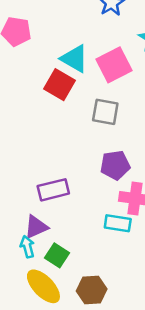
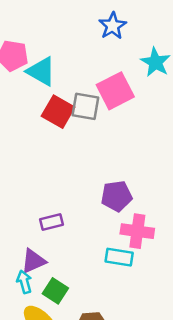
cyan triangle: (74, 59) -> (41, 71), moved
gray square: (105, 112) -> (85, 106), moved
purple rectangle: (53, 190) -> (52, 222), size x0.7

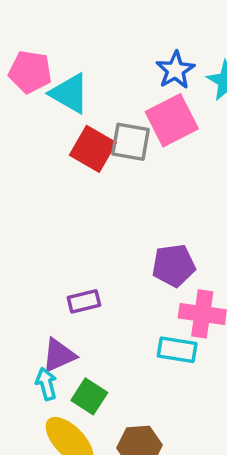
blue star: (113, 26) -> (175, 70), moved

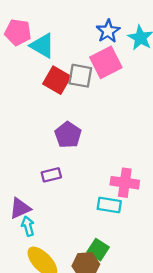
purple pentagon: (174, 266) -> (68, 135), moved, turned -30
purple triangle: (59, 355) -> (20, 208), moved
green square: (89, 396) -> (98, 250), moved

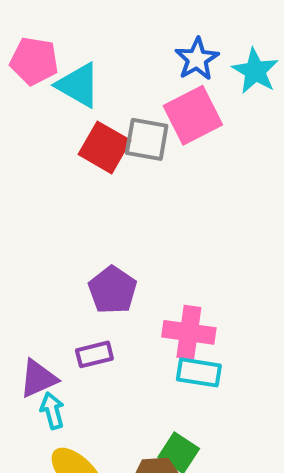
purple pentagon: (68, 135) -> (113, 290), moved
purple rectangle: (51, 175) -> (94, 354), moved
pink cross: (125, 183) -> (189, 332), moved

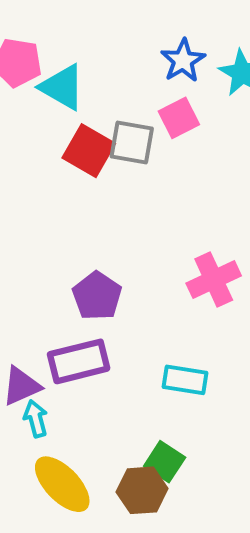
pink square: (193, 115) -> (179, 118), size x0.7
pink cross: (189, 332) -> (214, 280), moved, turned -33
purple rectangle: (94, 354) -> (79, 361), size x1.6

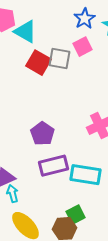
purple rectangle: (79, 361) -> (53, 166), moved
cyan rectangle: (185, 380) -> (85, 175), size x1.4
green square: (165, 462) -> (75, 215), turned 30

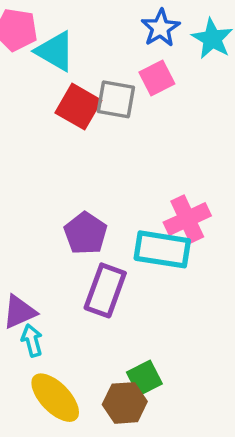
purple rectangle: (53, 166) -> (105, 290), turned -56
cyan rectangle: (85, 175) -> (162, 249), moved

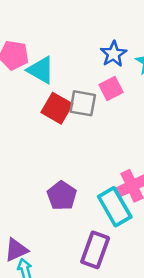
cyan rectangle: (162, 249) -> (115, 207), turned 51
purple rectangle: (105, 290) -> (95, 250), moved

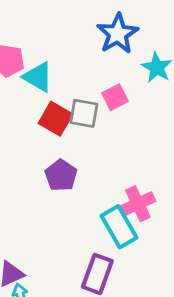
blue star: (114, 54) -> (118, 34), moved, size x1.4
purple pentagon: (62, 196) -> (61, 175), moved

